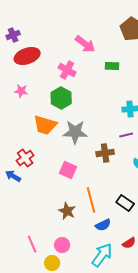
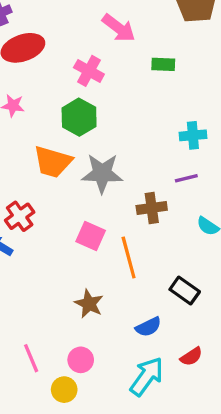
orange line: (91, 200) -> (129, 258), moved

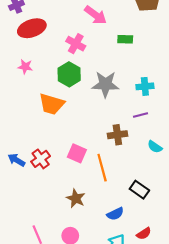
gray star: (102, 173) -> (105, 84), moved
red cross: (20, 216) -> (41, 159), moved

